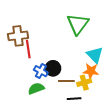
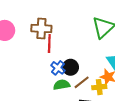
brown line: (66, 81) -> (82, 82), turned -49
green semicircle: (36, 88) -> (62, 85), moved

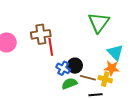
brown line: (82, 82) -> (88, 78), turned 63
yellow cross: (99, 87) -> (105, 79), turned 32

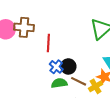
brown cross: (41, 34) -> (24, 27), moved
yellow cross: (105, 79) -> (96, 86), turned 32

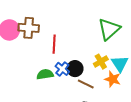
green semicircle: (59, 83) -> (45, 74), moved
yellow cross: (96, 86) -> (101, 62), moved

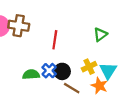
green triangle: (109, 29) -> (100, 34), size x0.6
red line: (54, 44) -> (55, 40), moved

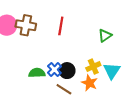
red line: (55, 40) -> (61, 26), moved
orange star: (99, 86) -> (89, 83), moved
brown line: (72, 88) -> (64, 89), moved

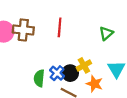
yellow cross: (93, 67) -> (84, 65), moved
green semicircle: (37, 73) -> (39, 78), turned -77

